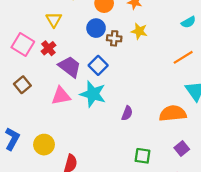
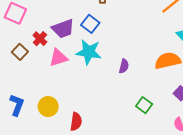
red cross: (48, 48) -> (40, 39), moved
purple trapezoid: (70, 67) -> (63, 29), turned 130
green square: (143, 156) -> (144, 105), turned 35

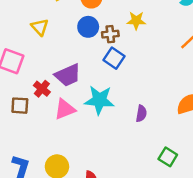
blue square: (90, 24) -> (114, 58), moved
brown square: (20, 52) -> (20, 106), turned -35

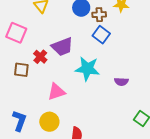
pink triangle: (65, 109) -> (56, 92), moved
purple semicircle: (141, 114) -> (121, 82), turned 80

